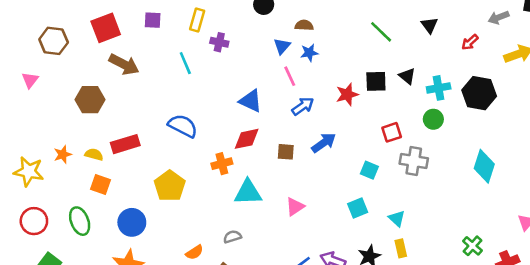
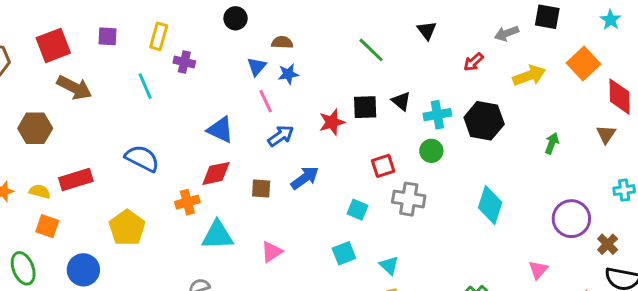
black triangle: (429, 25) -> (427, 30), moved

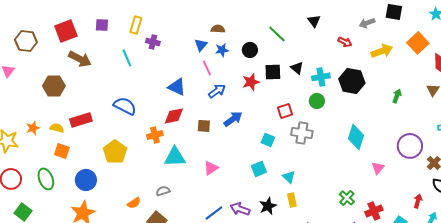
black circle: (236, 18) -> (250, 50), moved
red arrow: (473, 62) -> (345, 42), turned -112
pink triangle: (538, 270) -> (378, 168), moved

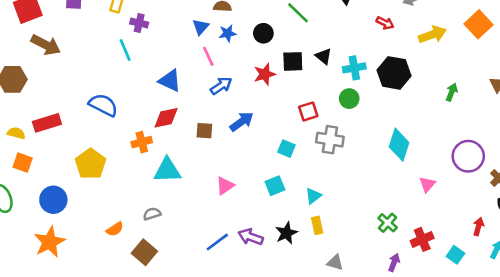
cyan line: (127, 58) -> (125, 50), moved
pink triangle: (211, 168) -> (225, 186), moved
cyan triangle: (289, 177) -> (313, 196), turned 40

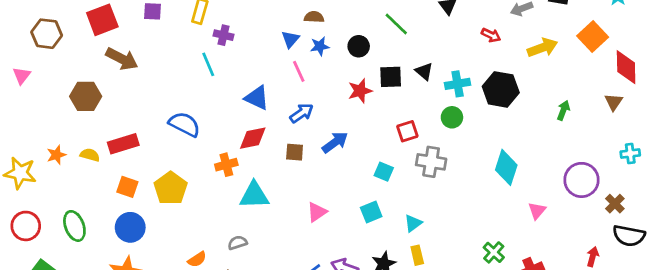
blue arrow: (221, 86) -> (302, 113), moved
orange square: (23, 163) -> (127, 187), moved

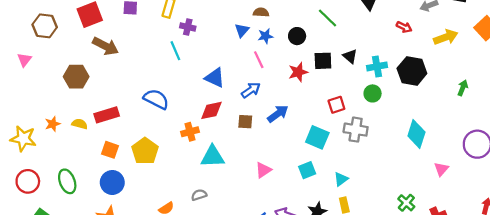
pink line: (299, 71) -> (259, 60), moved
cyan square: (384, 172) -> (317, 137), size x1.5

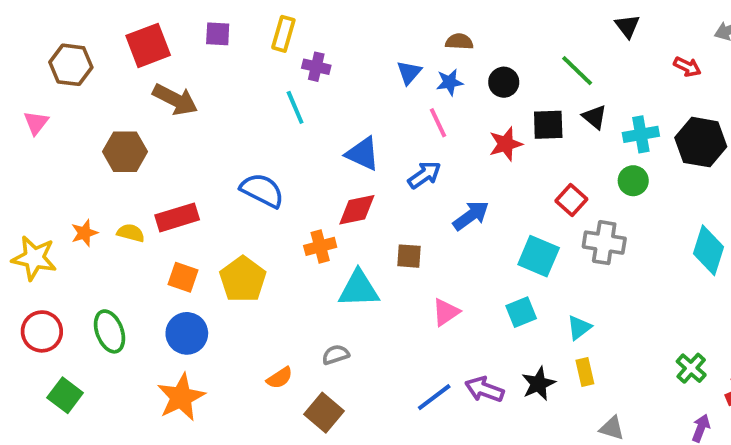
brown semicircle: (261, 12) -> (459, 42), moved
green line: (327, 18) -> (577, 71), moved
red square: (336, 105) -> (571, 200), turned -30
brown square: (245, 122) -> (409, 256), moved

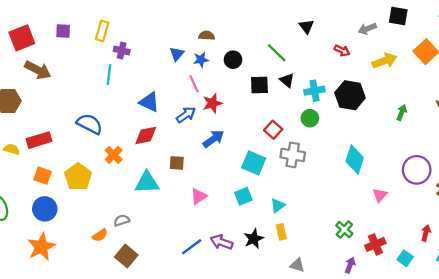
cyan line: (295, 107) -> (109, 75), turned 30
red star: (506, 144) -> (212, 103), moved
orange cross: (320, 246) -> (114, 155), moved, turned -30
gray semicircle: (336, 355) -> (122, 220), moved

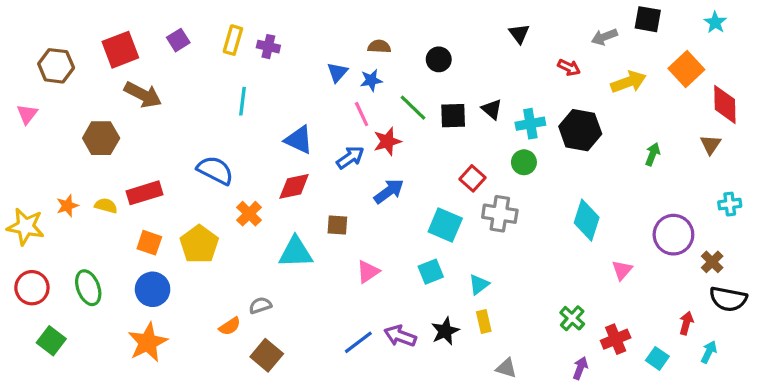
purple square: (63, 31) -> (178, 40), turned -35
purple cross: (122, 50) -> (268, 47), moved
green line: (277, 53) -> (413, 108), moved
black circle: (233, 60) -> (439, 59), moved

